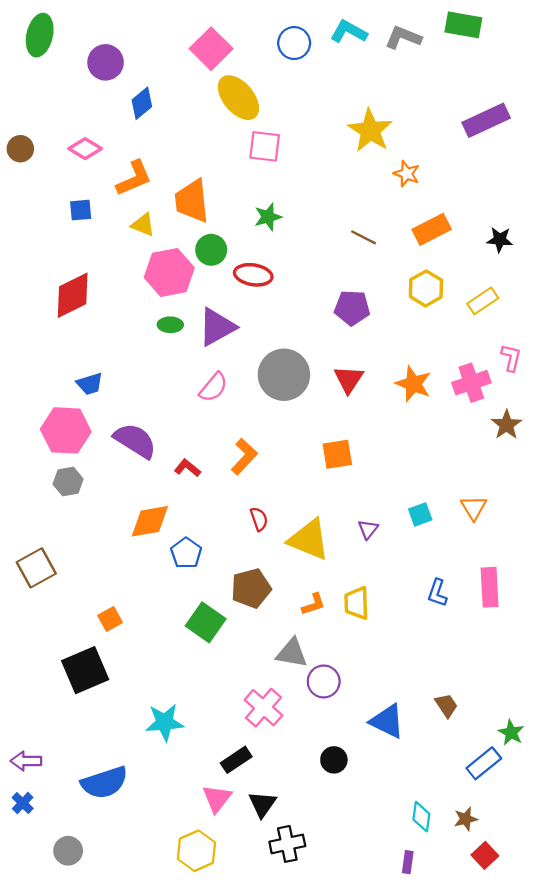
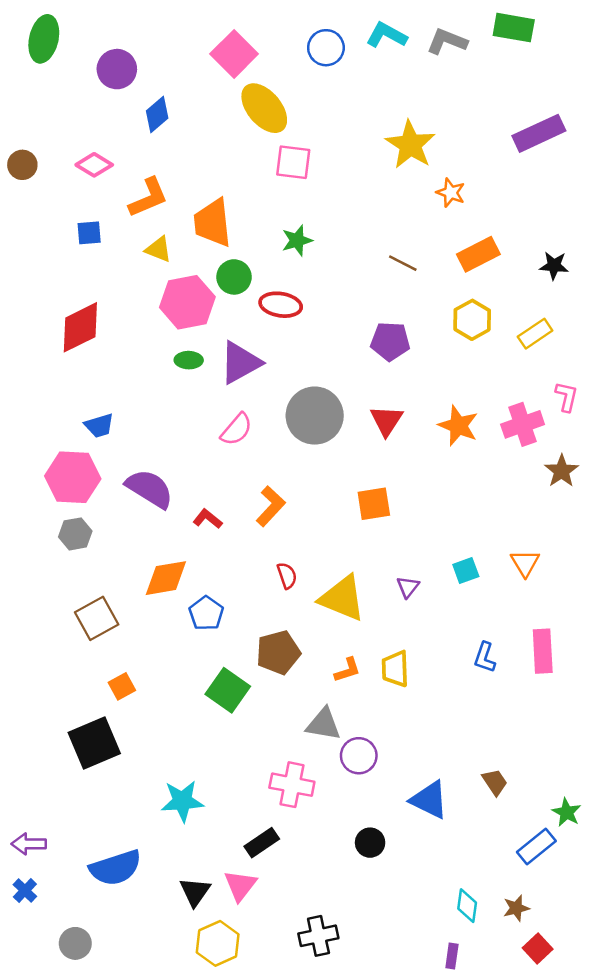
brown square: (36, 568) -> (97, 618), moved
pink cross: (263, 708) -> (292, 785), turned -30
black triangle: (262, 804) -> (195, 892), moved

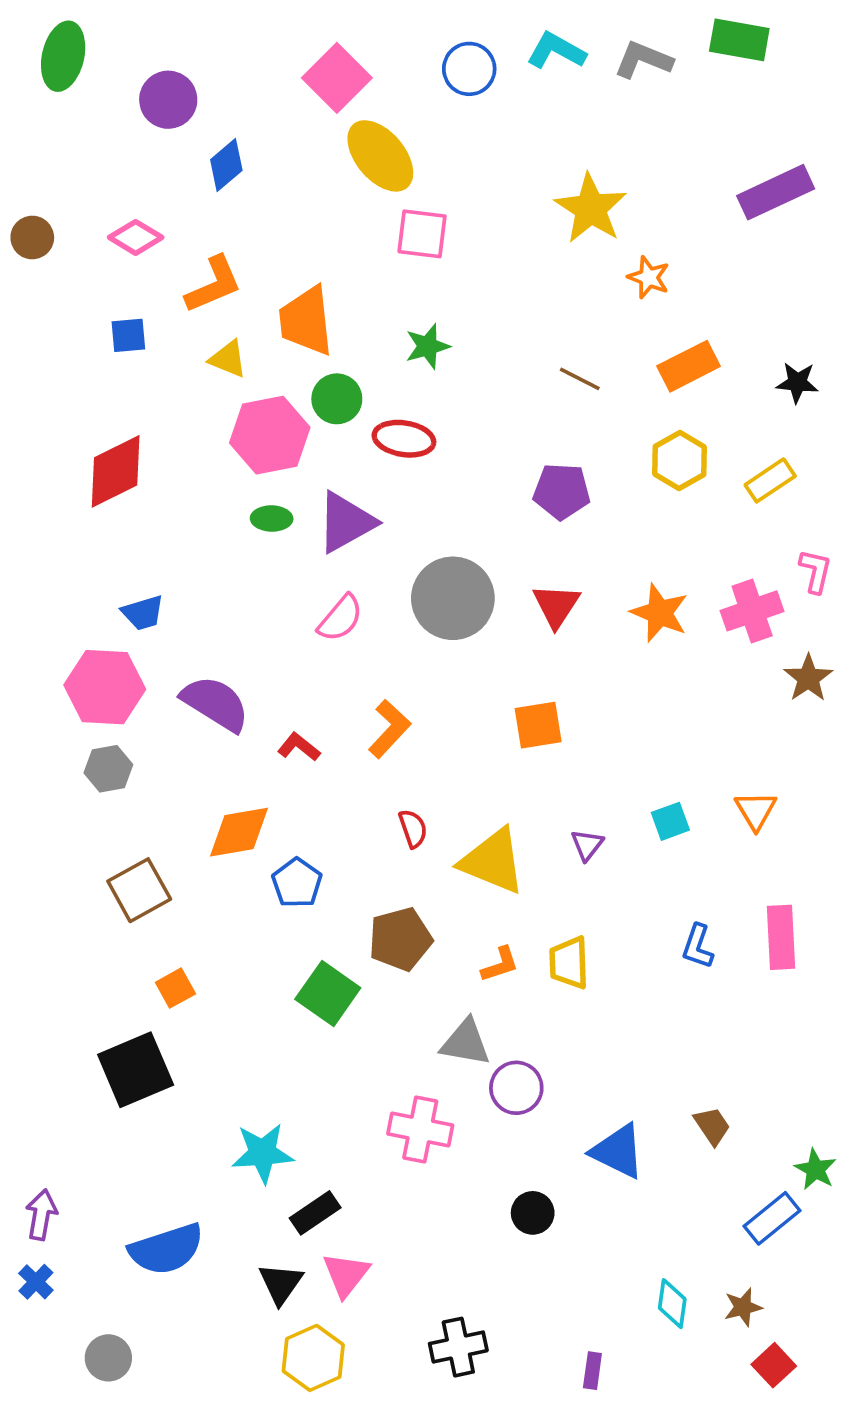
black rectangle: (262, 843) -> (315, 1213), moved
purple arrow: (29, 844) -> (41, 1215), turned 100
purple rectangle: (452, 956) -> (592, 1371), moved

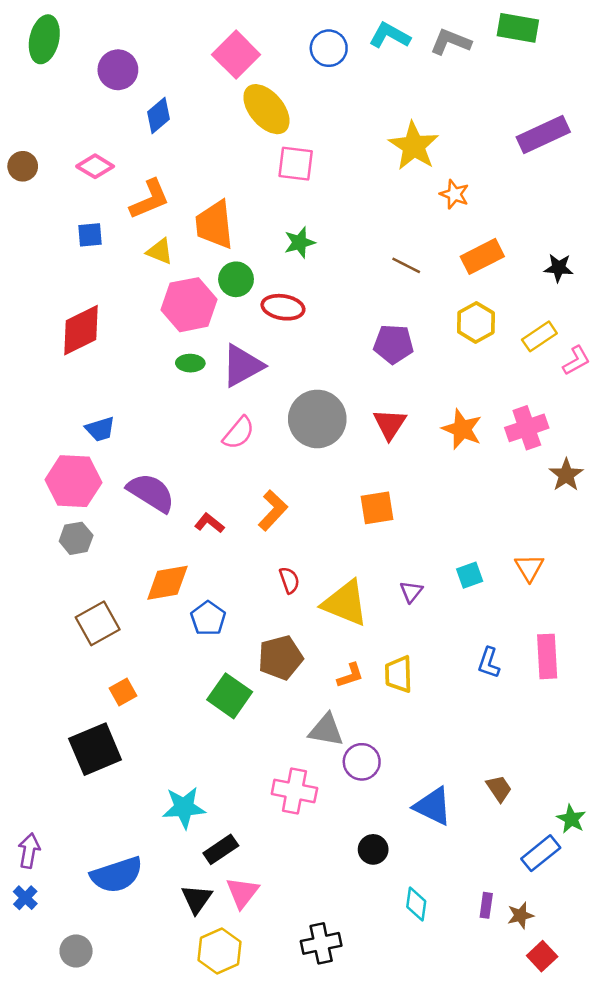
pink L-shape: (815, 571) -> (576, 361), moved, turned 48
cyan diamond: (672, 1304) -> (416, 904), moved
purple rectangle: (592, 1371) -> (486, 905), moved

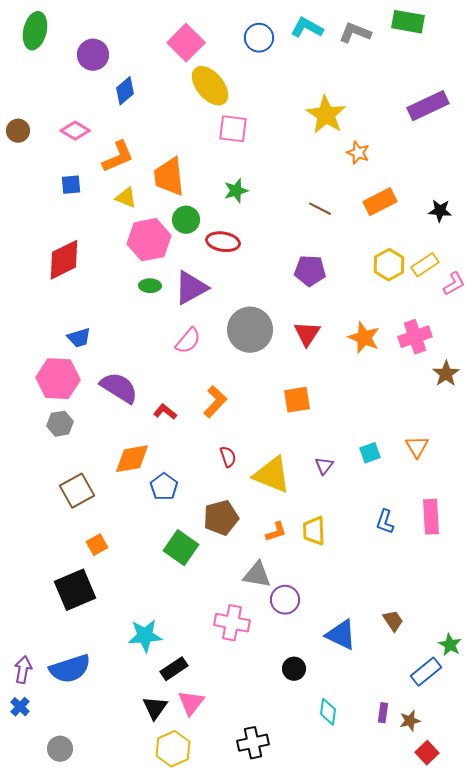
yellow hexagon: (476, 322) -> (389, 265), moved
blue semicircle: (117, 875) -> (70, 669), moved

